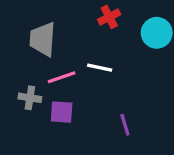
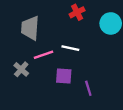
gray cross: (30, 98) -> (21, 69), turned 32
purple square: (62, 112) -> (64, 76), moved

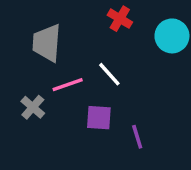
red cross: (77, 12) -> (120, 19), turned -32
white line: (70, 48) -> (109, 74), turned 36

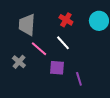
red cross: (120, 19) -> (66, 20), moved
pink line: (68, 85) -> (39, 49), turned 60

